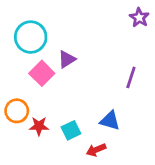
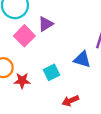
blue triangle: (110, 121) -> (82, 59), moved
cyan square: (71, 130) -> (52, 72), moved

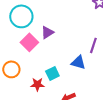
red star: (22, 81) -> (37, 84), moved

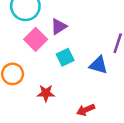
cyan square: (52, 73) -> (65, 57), moved

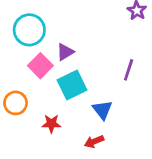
cyan square: (65, 57) -> (72, 85), size x1.5
blue triangle: (98, 65) -> (102, 110), moved, turned 36

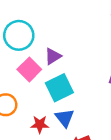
blue triangle: (102, 110) -> (65, 118), moved

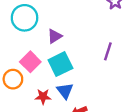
pink square: (29, 69) -> (30, 62), moved

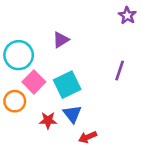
cyan circle: (25, 18) -> (19, 55), moved
purple triangle: (55, 36) -> (61, 40), moved

